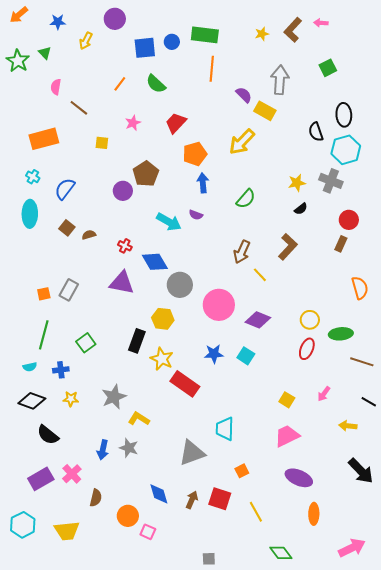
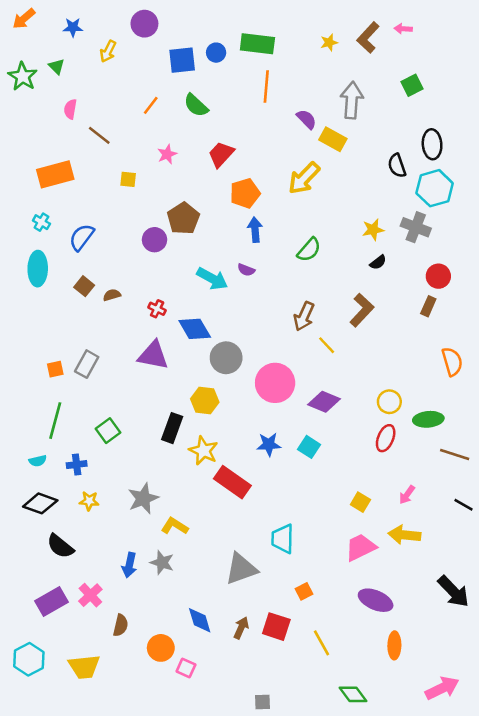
yellow arrow: (348, 426) -> (404, 535), moved, size x1.4

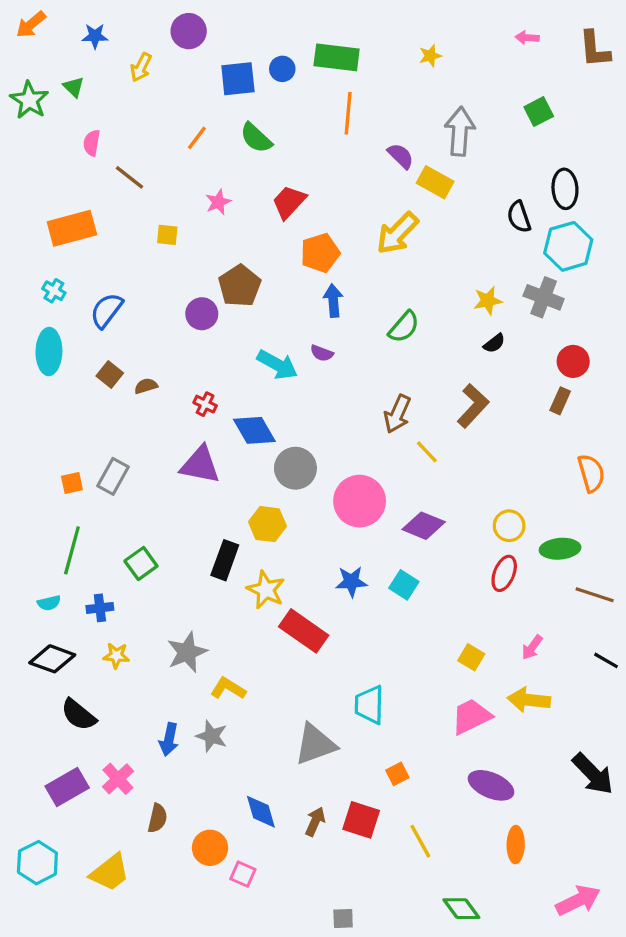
brown L-shape: (368, 37) -> (595, 49), moved, turned -48
yellow trapezoid: (84, 667) -> (110, 872), turned -32

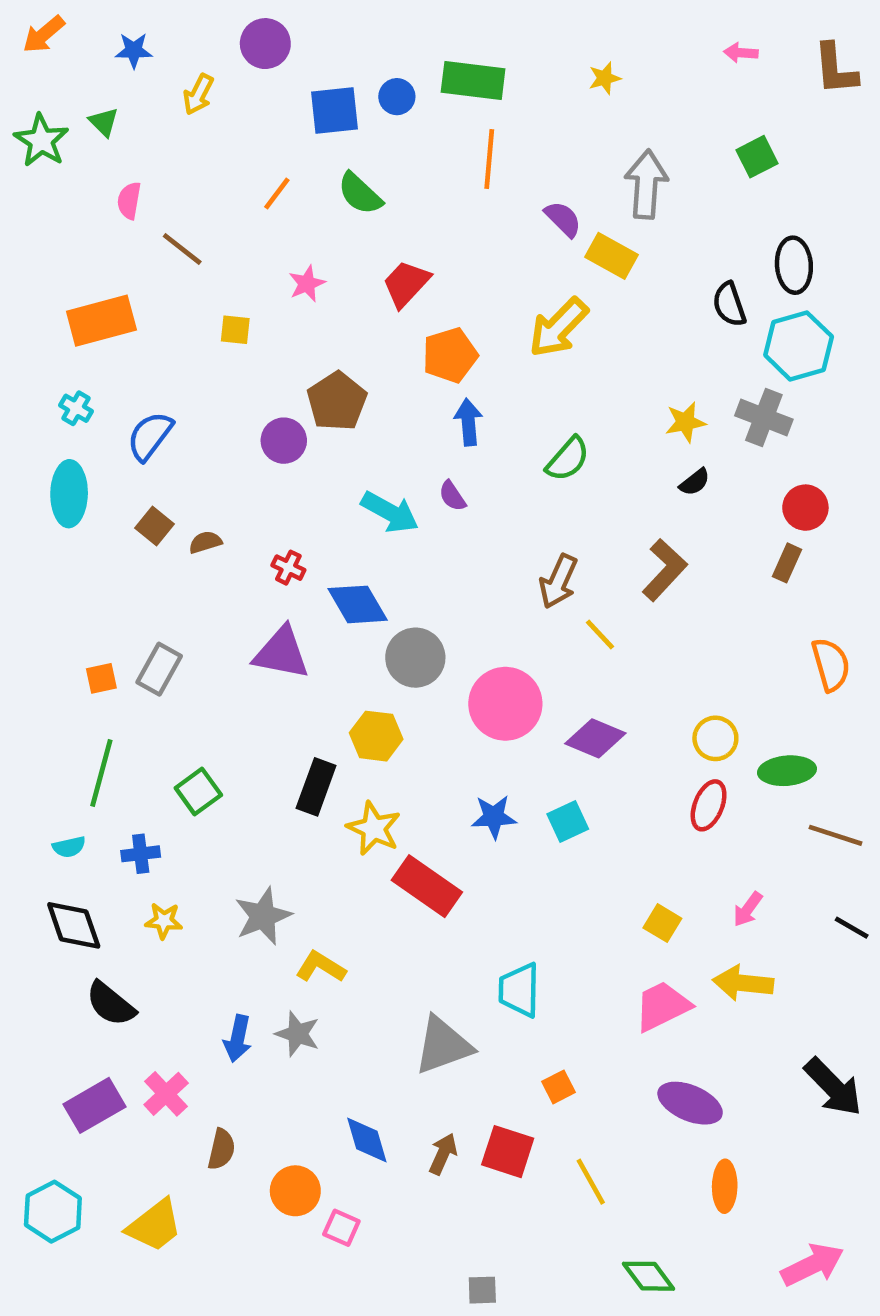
purple semicircle: (322, 353) -> (452, 496), turned 35
cyan square: (404, 585) -> (568, 821), turned 32
black diamond: (52, 659) -> (74, 925), turned 51

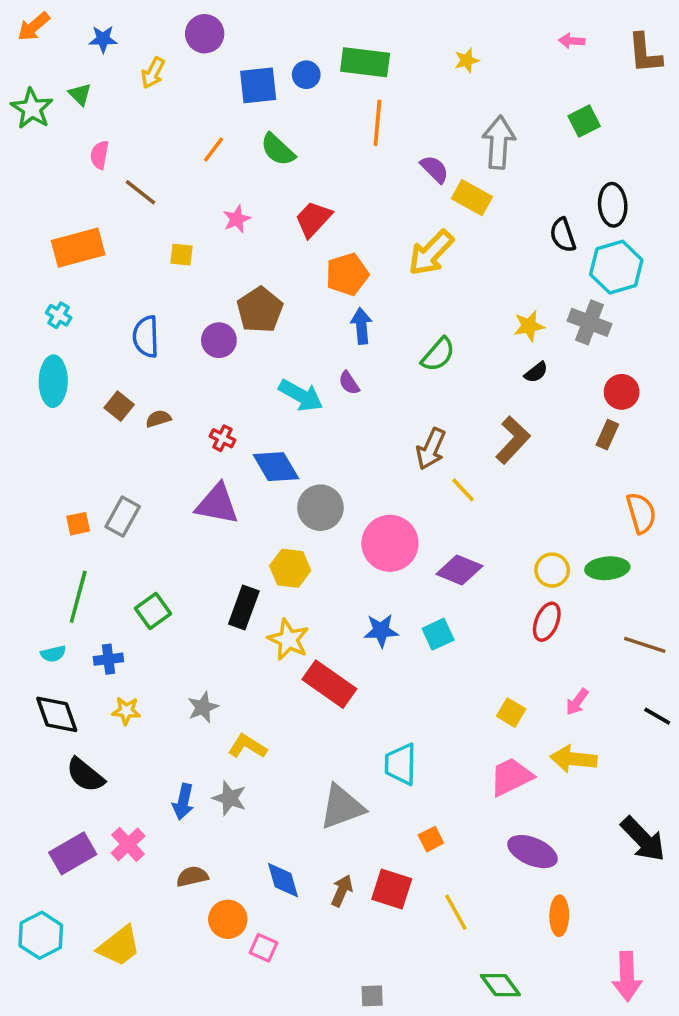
blue semicircle: (150, 436) -> (146, 337), moved, turned -39
green ellipse: (787, 771) -> (607, 568), moved
gray star: (263, 916) -> (203, 707), size x0.7
brown semicircle: (221, 1149) -> (192, 877), moved, turned -116
pink arrow: (812, 1265) -> (627, 976), turned 114

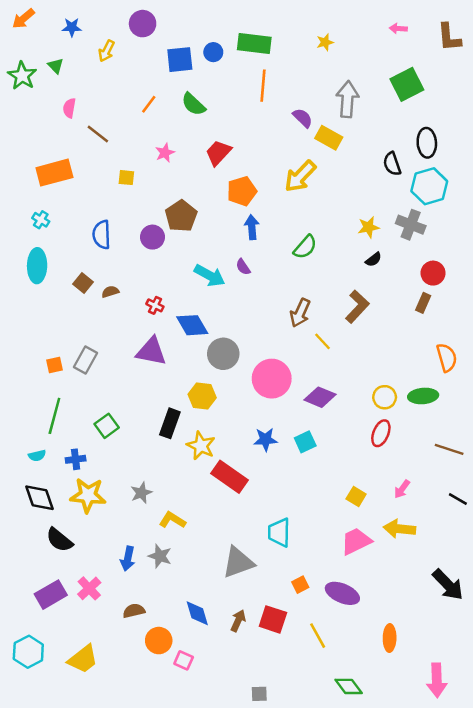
green square: (584, 121) -> (407, 84), size x1.5
yellow star: (126, 711) -> (88, 495), size x1.8
purple ellipse: (533, 852) -> (342, 593), moved

